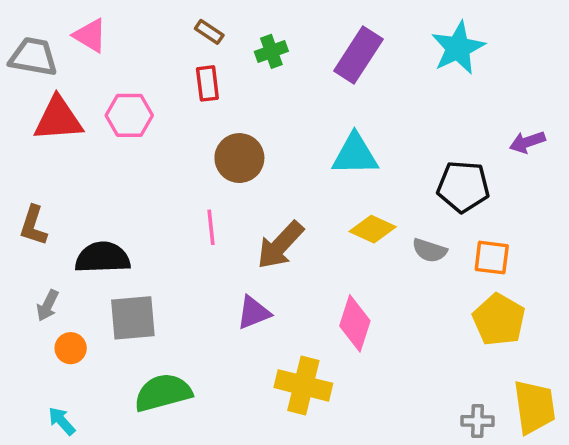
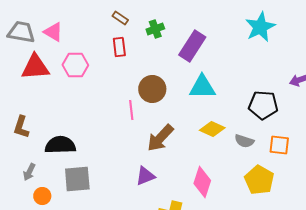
pink triangle: (90, 35) -> (53, 32), moved
purple rectangle: (358, 55) -> (192, 46), moved
brown circle: (239, 158) -> (152, 89), moved
pink line: (211, 227) -> (131, 110), moved
yellow pentagon: (499, 320) -> (259, 180), moved

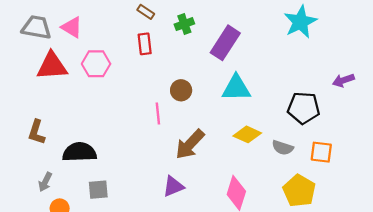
brown circle: (152, 89) -> (181, 90), size x0.7
gray square: (77, 179) -> (98, 190), size x0.7

